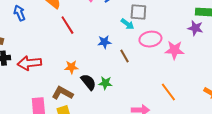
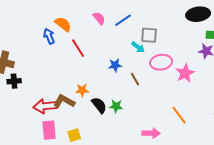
blue arrow: (19, 13) -> (49, 36), moved
pink star: (174, 50) -> (185, 73), turned -30
red arrow: (29, 63) -> (45, 106), moved
brown L-shape: (62, 93) -> (64, 101), moved

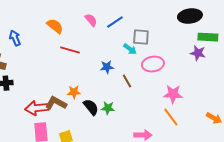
blue arrow: (49, 36) -> (15, 38), moved
red line: (78, 48) -> (70, 50), turned -42
pink star: (185, 73) -> (173, 94), moved, turned 30

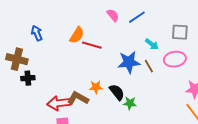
orange semicircle: (55, 26) -> (77, 35), moved, turned 84
gray square: (141, 37) -> (180, 32), moved
blue star: (107, 67) -> (129, 62), size x1.6
brown line: (127, 81) -> (149, 66), moved
black semicircle: (91, 107) -> (117, 92), moved

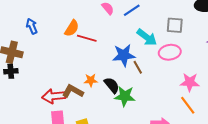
cyan arrow: (152, 44) -> (147, 37), size x1.5
brown line: (149, 66) -> (138, 67), moved
black cross: (28, 78) -> (11, 71), moved
green star: (130, 103) -> (125, 96), size x1.5

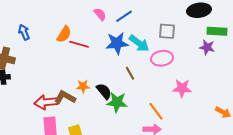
blue star: (124, 55) -> (117, 43), moved
orange line: (188, 105) -> (156, 111), moved

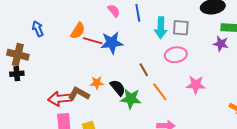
blue line: (124, 16) -> (138, 13), turned -66
blue star: (117, 43) -> (112, 43), moved
cyan arrow: (139, 43) -> (161, 28), moved, turned 55
orange line: (156, 111) -> (160, 92), moved

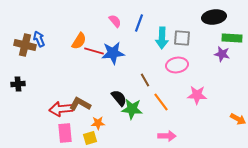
blue line: (138, 13) -> (139, 23), turned 30
brown cross: (18, 55) -> (25, 45), moved
orange star: (97, 83) -> (98, 123), moved

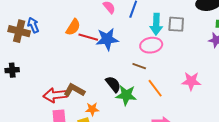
pink ellipse: (177, 65) -> (151, 45), moved
brown line: (145, 80) -> (139, 66), turned -40

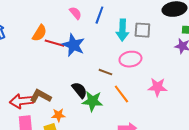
blue star: (107, 39) -> (73, 45), turned 30
pink ellipse: (151, 45) -> (130, 59), moved

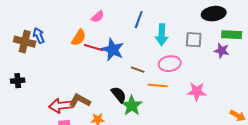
pink semicircle: (75, 13) -> (98, 17), moved, turned 88
gray square: (142, 30) -> (194, 40), moved
brown line: (105, 72) -> (138, 70), moved
orange line: (121, 94) -> (158, 86), moved, turned -48
green star: (92, 101) -> (132, 106), turned 30

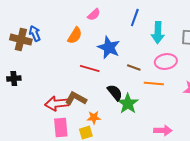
red line: (94, 48) -> (90, 69), moved

